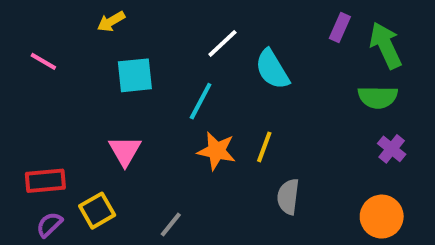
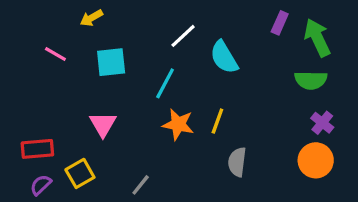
pink line: (43, 61) -> (55, 54), moved
orange circle: (382, 217) -> (316, 160), moved

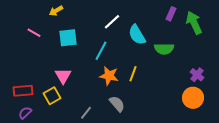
green semicircle: (311, 80) -> (164, 49), moved
gray semicircle: (237, 162) -> (117, 104), moved, turned 132
yellow square: (80, 173) -> (52, 96), moved

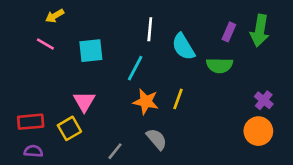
yellow arrow: (56, 11) -> (55, 16), moved
purple rectangle: (171, 14) -> (229, 32), moved
white line: (112, 22) -> (150, 29), turned -42
green arrow: (194, 23) -> (260, 31), turned -145
purple semicircle: (25, 113) -> (33, 151), turned 48

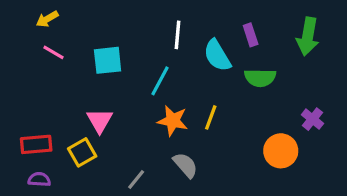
yellow arrow: (55, 16) -> (47, 19), moved
purple rectangle: (229, 32) -> (251, 35), moved, turned -42
orange circle: (258, 131) -> (281, 151), moved

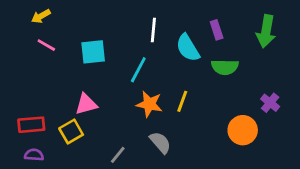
pink triangle: (100, 121) -> (86, 104), turned 45

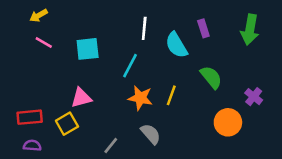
green semicircle: (225, 67) -> (211, 77), moved, turned -130

